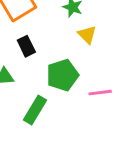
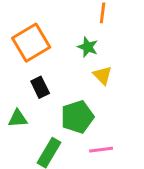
pink line: (100, 93) -> (101, 150), moved

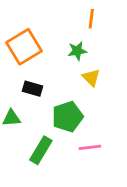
green star: (88, 47) -> (77, 51), turned -30
black rectangle: (40, 87) -> (32, 89), turned -48

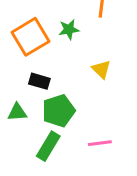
green star: (77, 51) -> (69, 29), moved
green pentagon: (67, 117) -> (59, 111), moved

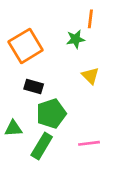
green star: (69, 29) -> (76, 39), moved
green triangle: (17, 112) -> (13, 128), moved

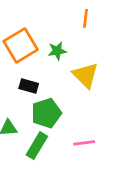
green star: (76, 39) -> (57, 51), moved
yellow triangle: (90, 76) -> (85, 75), size x1.5

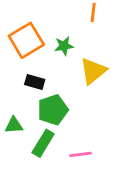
yellow triangle: (85, 75) -> (93, 71), turned 36
pink line: (84, 143) -> (81, 154), moved

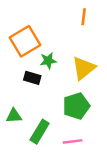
green star: (64, 46) -> (48, 61), moved
green pentagon: (53, 110) -> (76, 106), moved

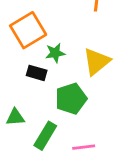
green pentagon: (76, 106) -> (71, 99), moved

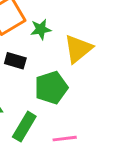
green star: (55, 53) -> (41, 29), moved

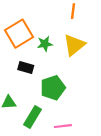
yellow triangle: (78, 49) -> (74, 45), moved

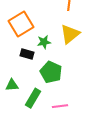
green star: (45, 44) -> (44, 42), moved
green pentagon: (53, 88) -> (51, 72), turned -30

